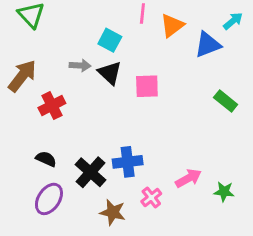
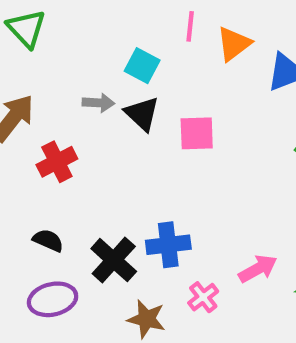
purple ellipse: (49, 199) -> (53, 299), turned 44

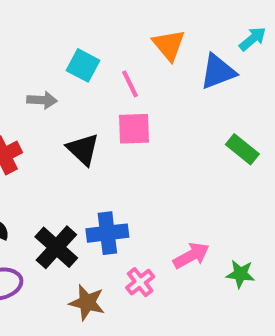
pink line: (190, 26) -> (130, 84), moved, turned -32
orange triangle: (234, 44) -> (169, 45), turned -33
black triangle: (142, 114) -> (83, 149), moved

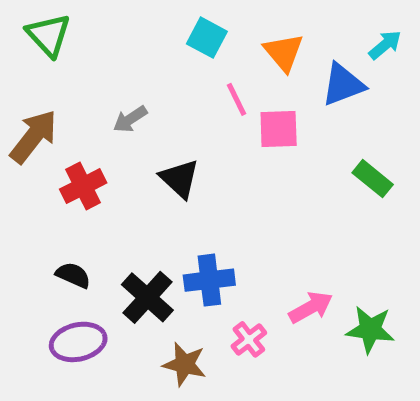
cyan square: (83, 65) -> (207, 38), moved
gray arrow: (42, 100) -> (130, 119), turned 144
pink square: (134, 129) -> (279, 129), moved
green star: (240, 274) -> (370, 330), size x1.4

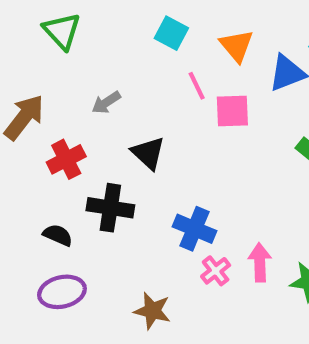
green triangle: (48, 35) -> (62, 31), moved
blue cross: (209, 280) -> (195, 229), moved, turned 30
black cross: (147, 297) -> (110, 208), moved, turned -33
pink arrow: (311, 307) -> (260, 262), turned -63
pink cross: (249, 339) -> (216, 271), moved

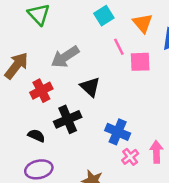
cyan square: (171, 33) -> (104, 16), turned 30
gray arrow: (106, 103) -> (65, 57), size x1.6
black cross: (110, 208) -> (68, 119), turned -32

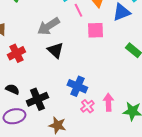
pink line: (119, 47) -> (78, 10), moved
gray arrow: (65, 57) -> (48, 26), moved
black cross: (68, 119) -> (37, 99), moved

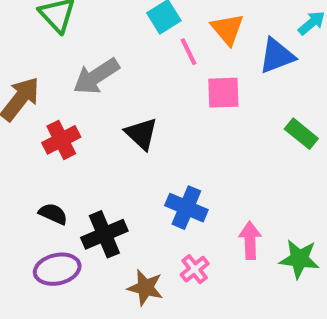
gray arrow: (48, 26) -> (96, 76), moved
pink cross: (87, 106) -> (195, 269), moved

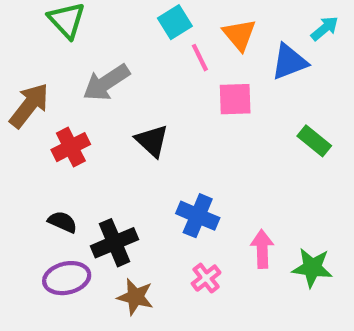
brown star: (145, 288) -> (135, 297), moved

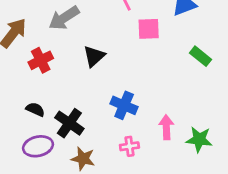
black triangle: (152, 141) -> (94, 56), turned 35
black cross: (115, 243) -> (69, 123), turned -32
pink cross: (206, 278) -> (129, 146), turned 30

